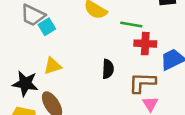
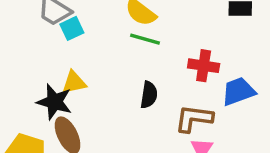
green line: (131, 24) -> (145, 39), moved
black star: (25, 83) -> (54, 102), moved

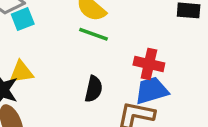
blue trapezoid: (238, 91) -> (152, 91), moved

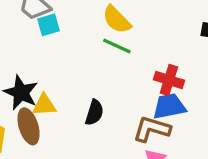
yellow triangle: (21, 72) -> (44, 105), moved
black semicircle: (94, 89) -> (94, 113), moved

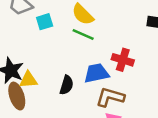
cyan square: (49, 25) -> (45, 22), moved
blue trapezoid: (169, 106) -> (96, 73), moved

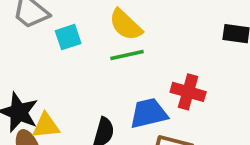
green line: (83, 34) -> (127, 55), turned -35

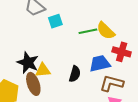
yellow semicircle: (126, 25) -> (106, 31), moved

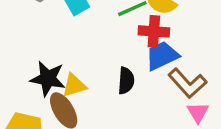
red cross: (122, 52) -> (154, 31), moved
brown L-shape: (112, 83) -> (187, 83), turned -135

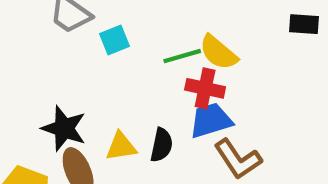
yellow triangle: (74, 85) -> (121, 146), moved

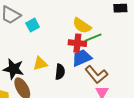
green line: (182, 56) -> (93, 38), moved
yellow triangle: (121, 146) -> (40, 64), moved

